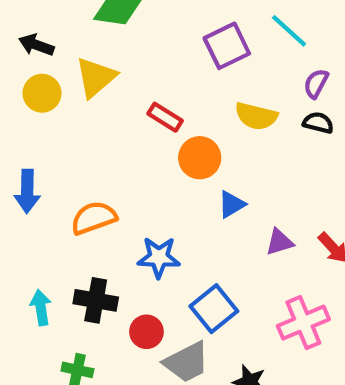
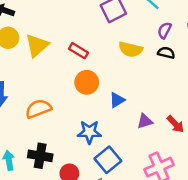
yellow triangle: (96, 77) -> (37, 45), moved
orange circle: (200, 158) -> (87, 82), moved
blue star: (159, 257) -> (89, 132), moved

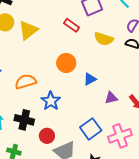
red rectangle: (79, 51) -> (72, 25), moved
blue star: (89, 132) -> (51, 101), moved, turned 30
blue square: (108, 160) -> (91, 129), moved

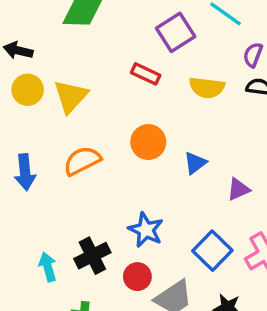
orange semicircle: (26, 82) -> (82, 161), moved
blue star: (51, 101) -> (146, 230), moved
black cross: (24, 120) -> (92, 256), turned -30

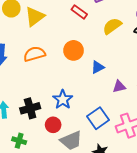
yellow semicircle: (207, 88) -> (112, 26), turned 126

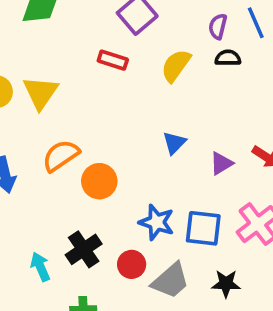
orange circle: (74, 50) -> (99, 181), moved
blue star: (63, 99) -> (157, 222), moved
blue square: (98, 118) -> (203, 228), turned -30

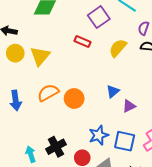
purple triangle: (221, 163) -> (129, 106), moved
orange circle: (99, 181) -> (74, 98), moved
blue star: (157, 222) -> (99, 135), turned 30

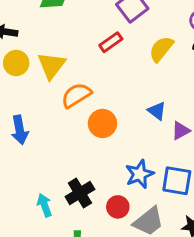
red rectangle: (83, 42) -> (111, 42), turned -56
blue triangle: (113, 91) -> (157, 111), turned -40
orange semicircle: (48, 93) -> (76, 95), moved

